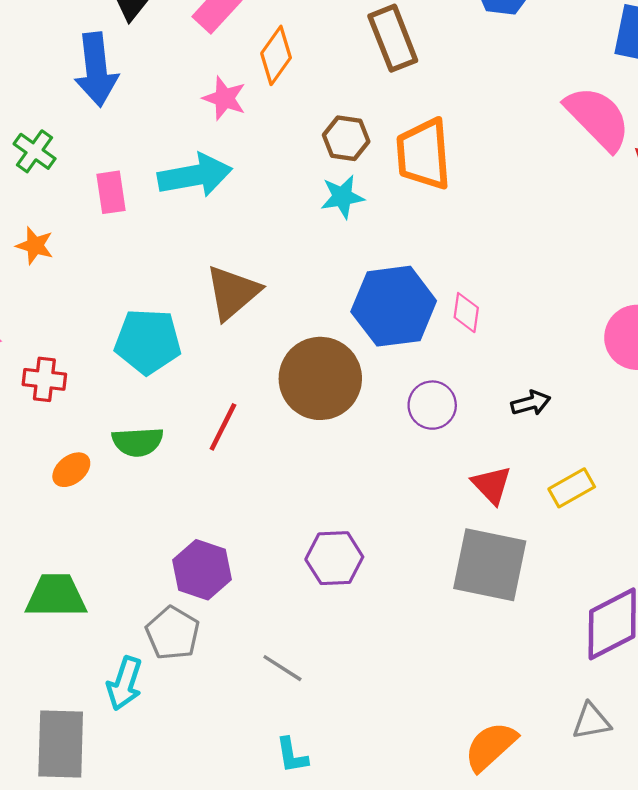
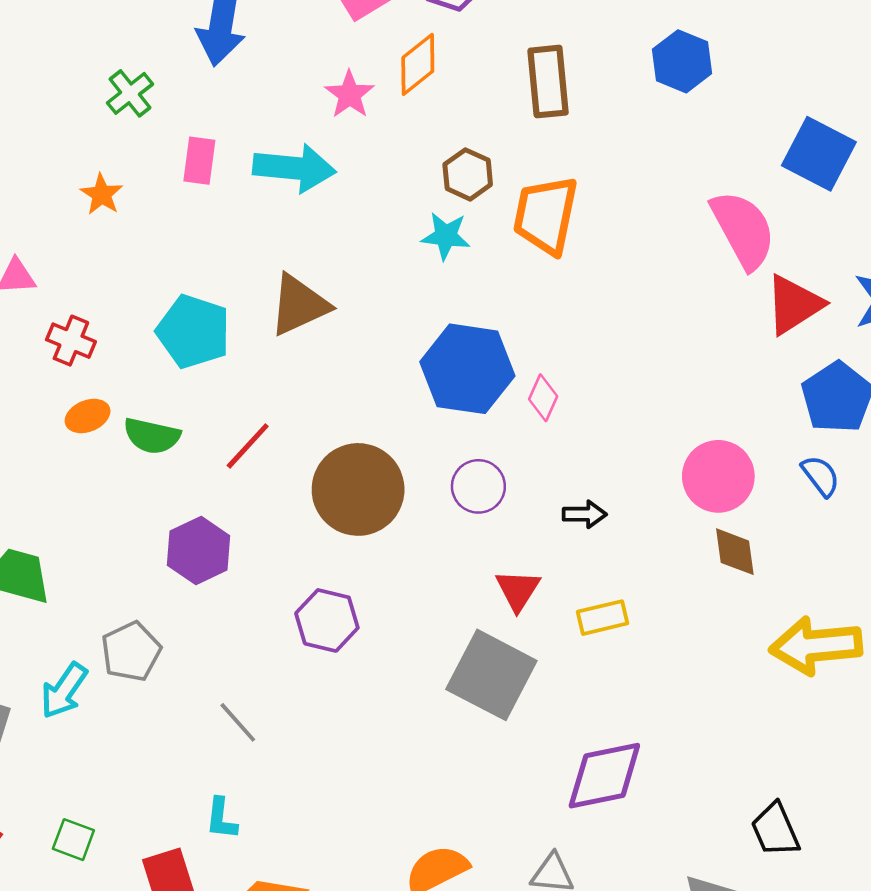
brown circle: (320, 378) -> (358, 489), moved
orange ellipse: (71, 470) -> (88, 416), moved
purple hexagon: (202, 570) -> (199, 551), moved

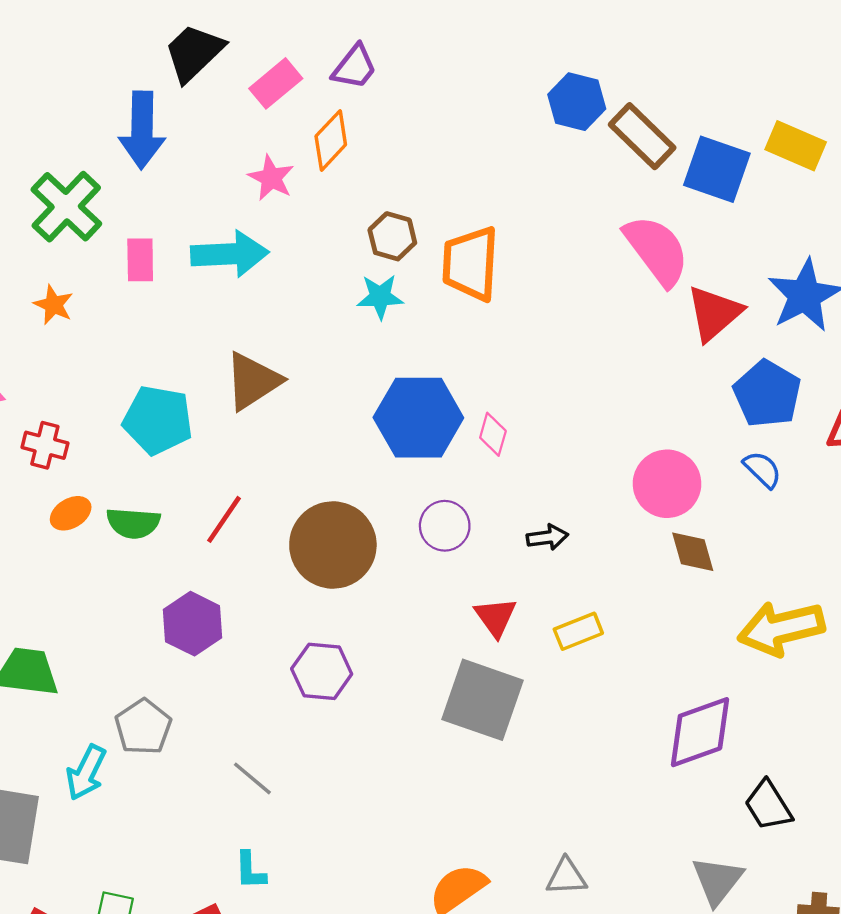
brown rectangle: (548, 82) -> (642, 136), moved, turned -32
green cross: (130, 93) -> (66, 207), size x1.6
purple diamond: (604, 776) -> (700, 732), moved

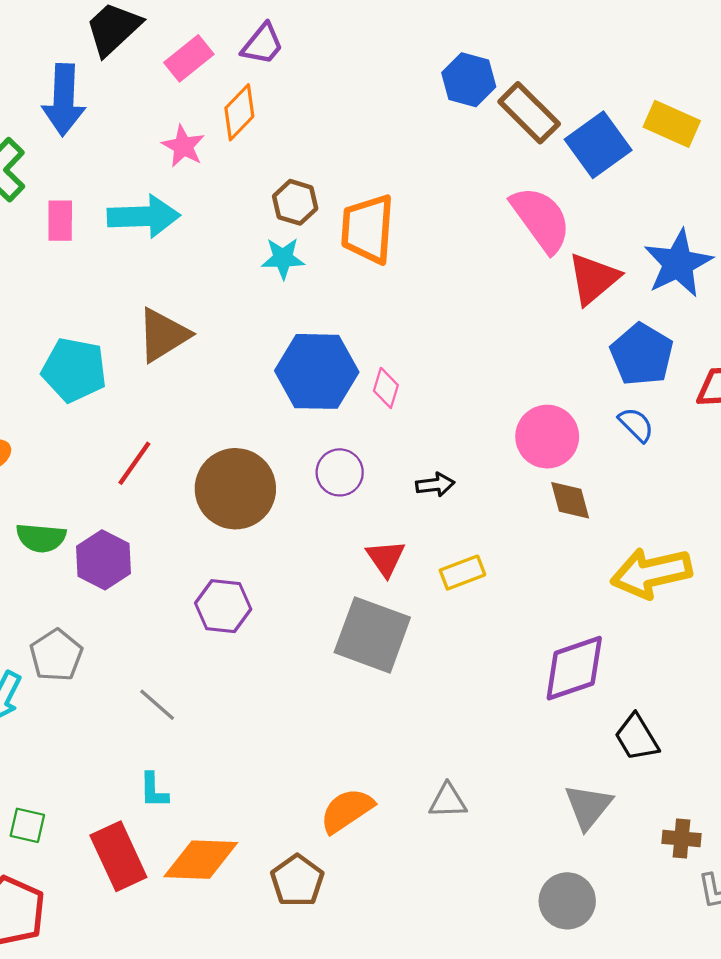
blue square: (717, 169) -> (598, 145), turned 34
green semicircle: (133, 523) -> (41, 538), moved

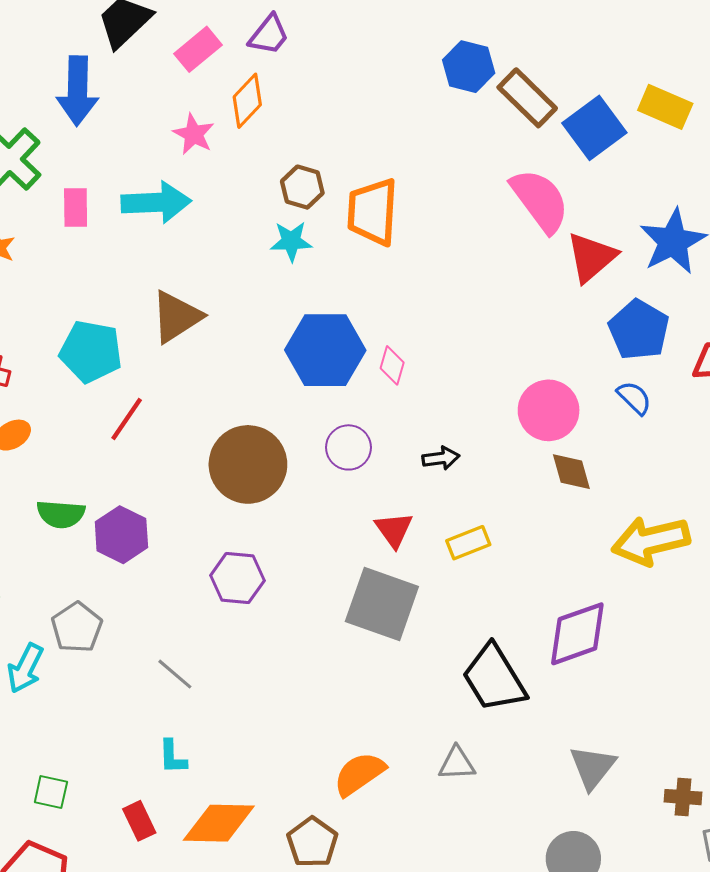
red line: (134, 463) -> (127, 419), moved
black trapezoid: (637, 737) -> (494, 678), moved, size x1.5
red rectangle: (118, 856) -> (139, 821), size x0.6

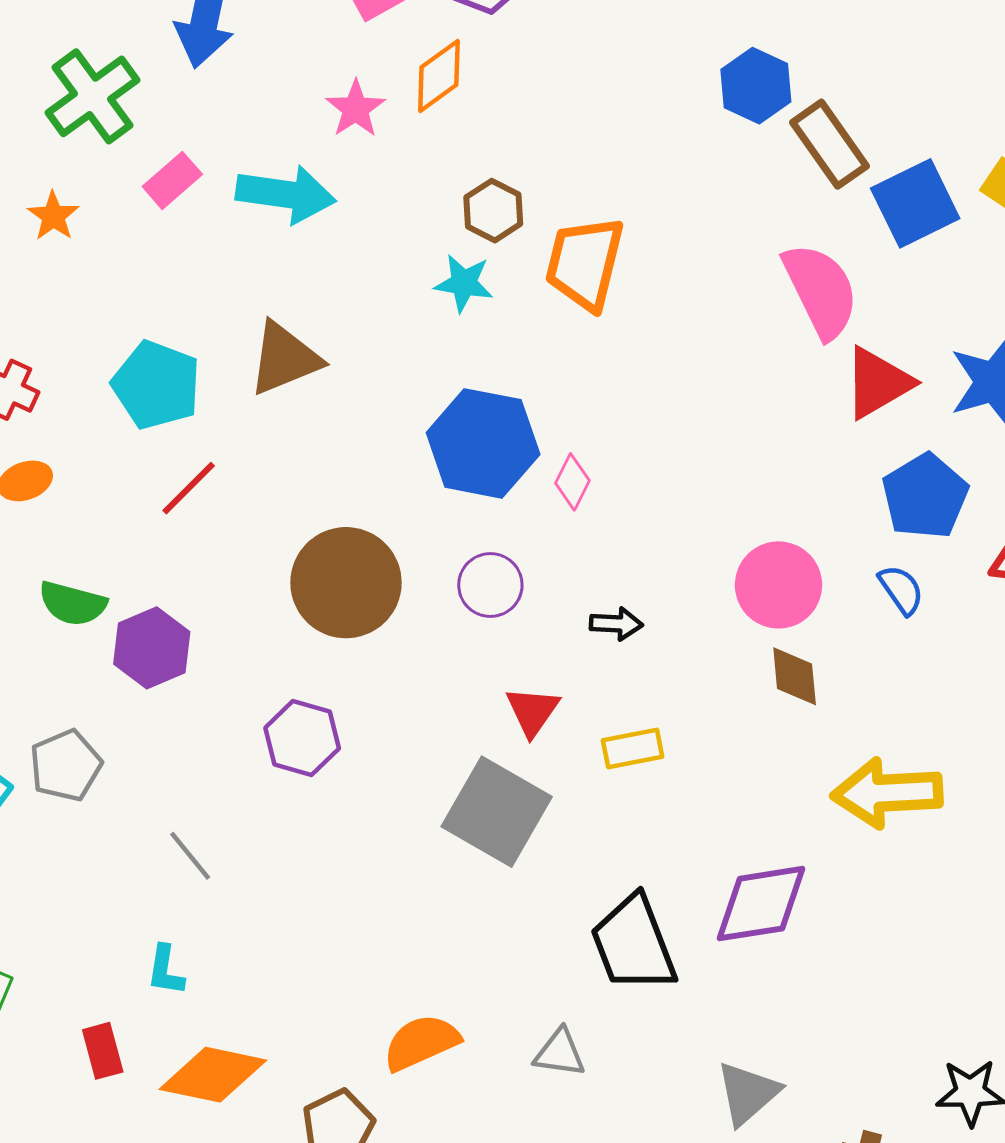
pink rectangle: (76, 207) -> (172, 180), turned 39

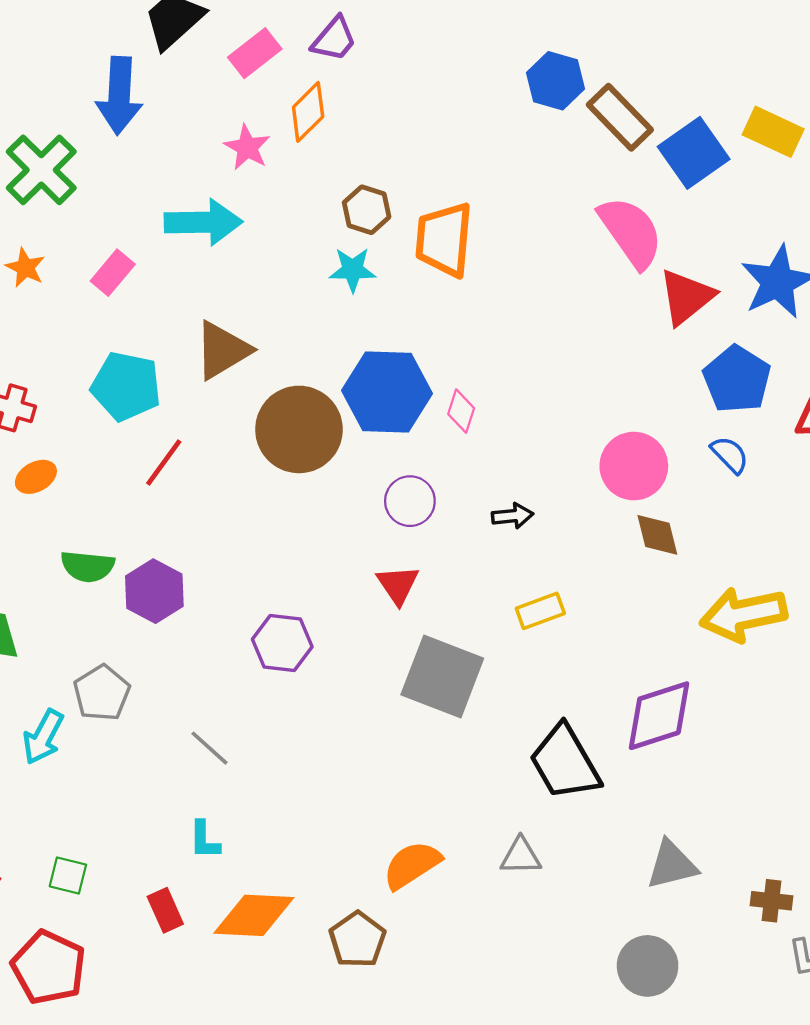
pink rectangle: (172, 180) -> (113, 273), moved
brown circle: (346, 583) -> (299, 429), moved
red triangle: (532, 711) -> (398, 585), moved
gray triangle: (748, 1093) -> (672, 865), turned 36

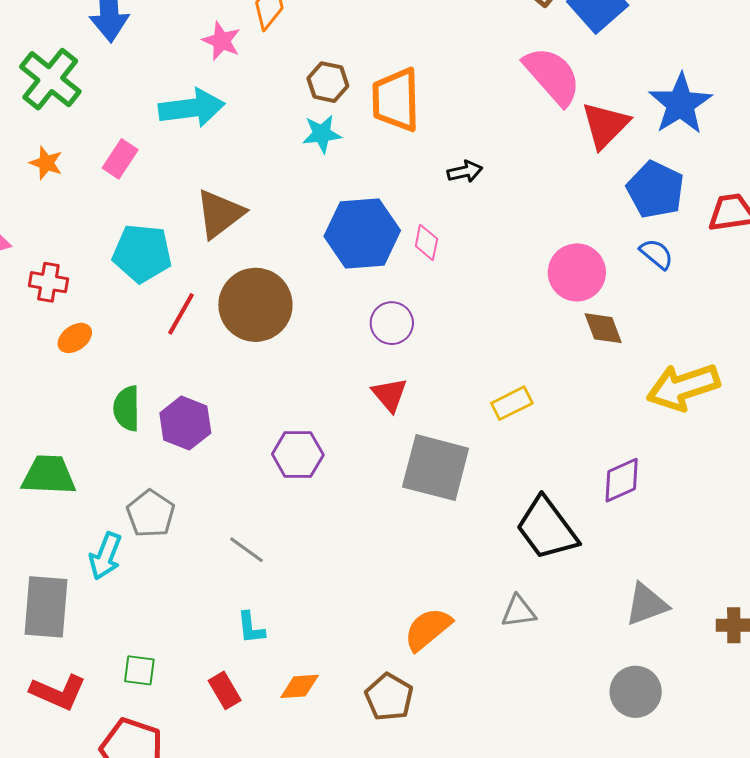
brown circle: (299, 429) -> (255, 305), moved
black arrow: (512, 516) -> (465, 172), moved
green semicircle: (87, 566) -> (127, 408), turned 90
purple diamond: (659, 716) -> (622, 480), size x0.7
orange diamond: (254, 915) -> (300, 686), size x0.6

